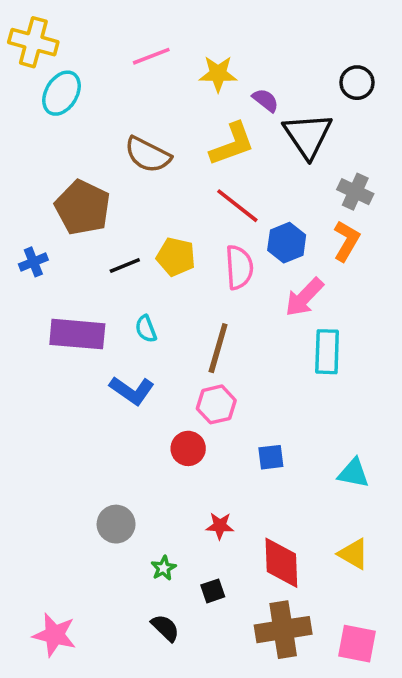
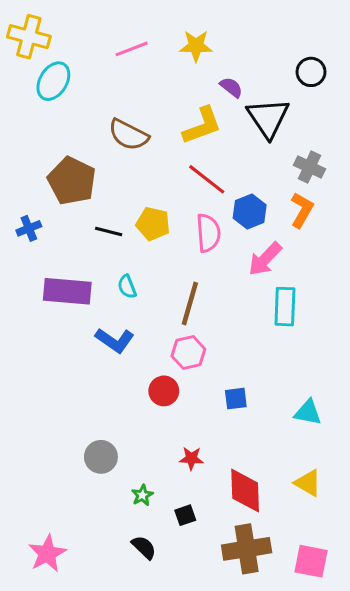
yellow star: (218, 74) -> (196, 46), moved
black line: (125, 266) -> (109, 231), turned 36
pink star: (54, 635) -> (47, 553), turned 30

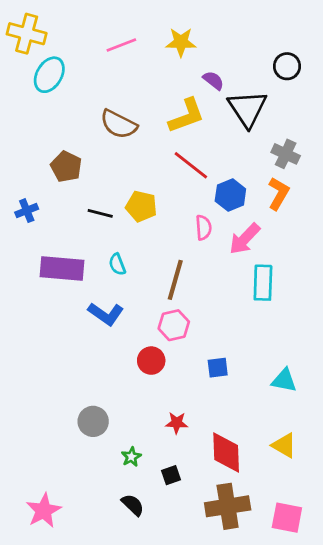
brown pentagon: (72, 181) -> (66, 167), size x0.7
pink semicircle: (208, 233) -> (204, 228), moved, size x0.7

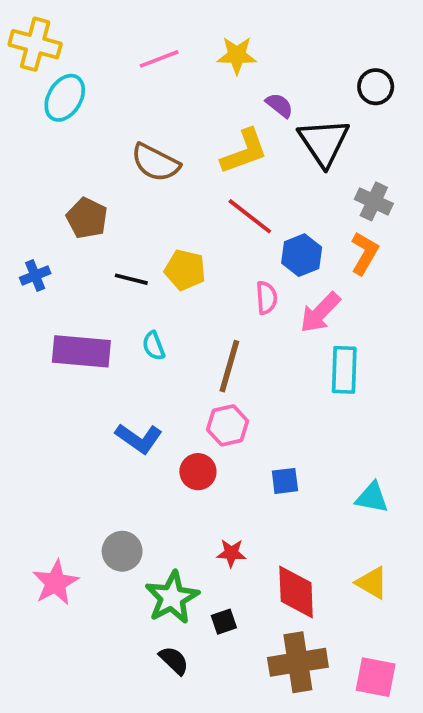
blue L-shape: (106, 314) -> (139, 438), moved
green star: (131, 457) -> (172, 597), size x2.0
pink star: (44, 511) -> (55, 583), moved

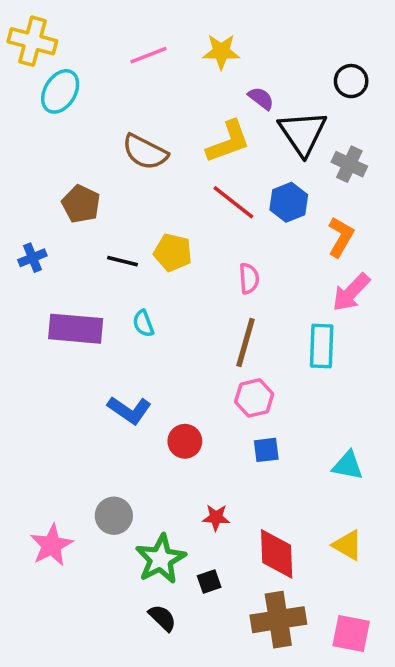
gray cross: (374, 201) -> (349, 164), moved
blue hexagon: (302, 255) -> (289, 202), moved
pink arrow: (320, 312) -> (351, 292), moved
brown line: (229, 366) -> (245, 343), moved
pink hexagon: (228, 425) -> (254, 398), moved

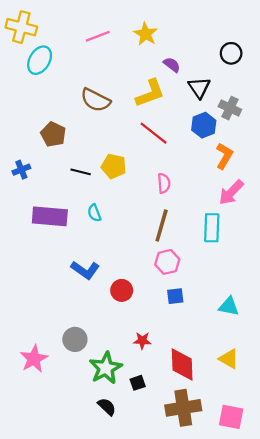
yellow star: (221, 52) -> (146, 34), turned 30
black triangle: (303, 133) -> (199, 88), size x0.7
blue hexagon: (289, 202) -> (204, 125), moved

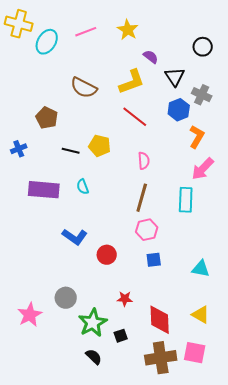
cyan ellipse: (40, 60) -> (47, 42), moved
pink square: (231, 417) -> (195, 353), moved

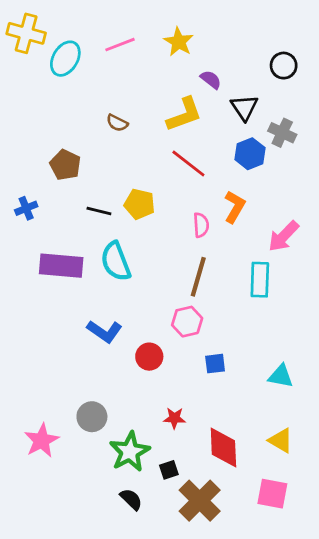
brown semicircle: (84, 88) -> (117, 123), size x0.6
orange L-shape: (197, 137) -> (235, 207), moved
cyan semicircle: (83, 187) -> (116, 261), size x1.8
pink hexagon: (147, 230) -> (187, 322), moved
brown cross: (161, 358) -> (200, 501), moved, turned -36

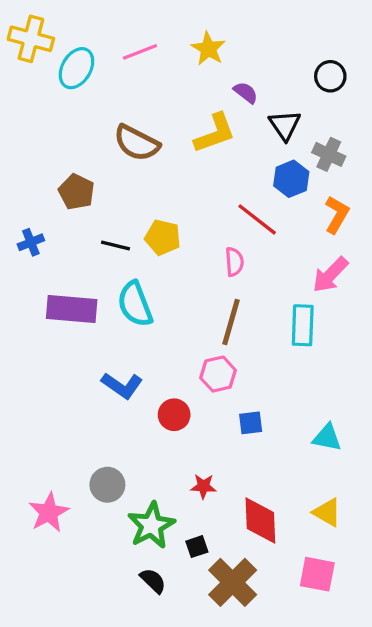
brown semicircle: (117, 123) -> (137, 143), size x1.8
red line: (188, 163) -> (257, 219), moved
orange L-shape: (235, 207) -> (337, 215), moved

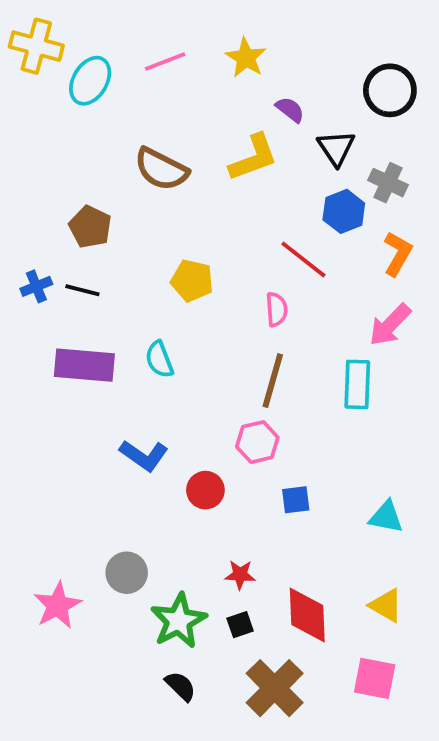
black circle: (330, 76) -> (390, 90), size x1.4
black line: (116, 246) -> (82, 290), moved
cyan semicircle: (135, 304) -> (159, 359), size x0.7
black square: (197, 547) -> (240, 625), moved

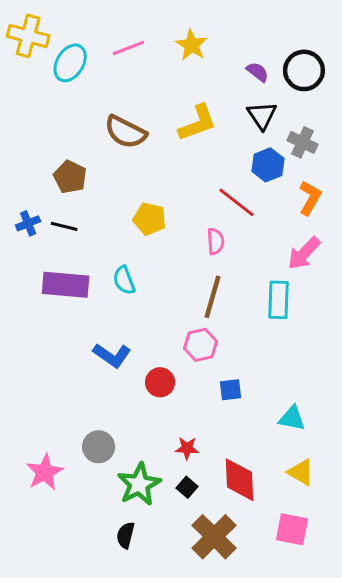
purple semicircle: (290, 110) -> (257, 72), moved
cyan triangle: (386, 517) -> (292, 418), moved
black square: (240, 625) -> (187, 487), turned -30
black semicircle: (180, 686) -> (126, 535), moved, turned -120

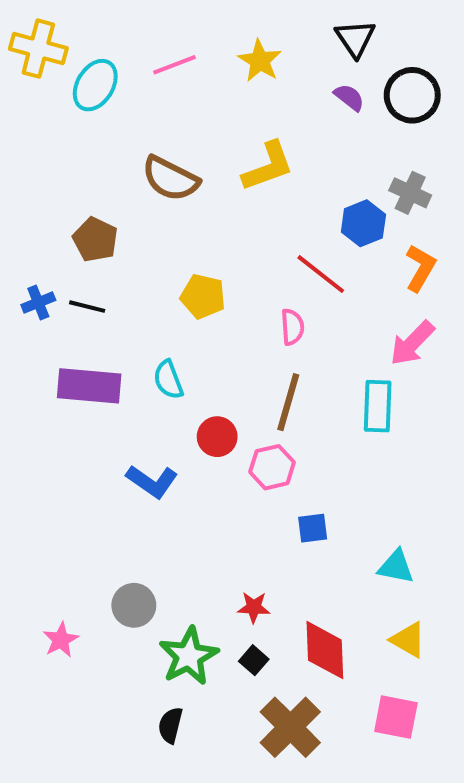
black triangle: (262, 115) -> (355, 38), moved
red circle: (160, 382) -> (217, 437), moved
pink star: (45, 472) -> (61, 640), size x0.7

